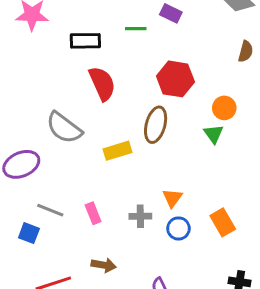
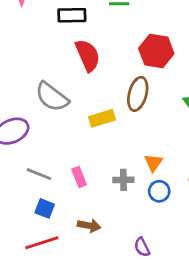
blue square: (29, 233) -> (45, 208), moved

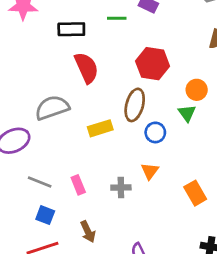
gray semicircle: (52, 97) -> (52, 108), turned 124
blue circle: (159, 191) -> (155, 132), moved
brown arrow: (89, 226) -> (88, 232), turned 55

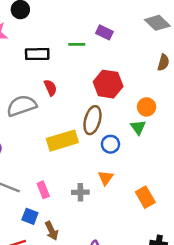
red semicircle: (86, 68) -> (50, 88), size x0.6
gray semicircle: (52, 108) -> (22, 106), moved
yellow rectangle: (100, 128) -> (62, 141), size x1.4
blue square: (45, 215) -> (30, 216), moved

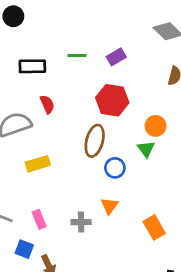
purple rectangle: (104, 32) -> (116, 57), moved, turned -56
yellow rectangle: (62, 141) -> (38, 164), moved, size x0.7

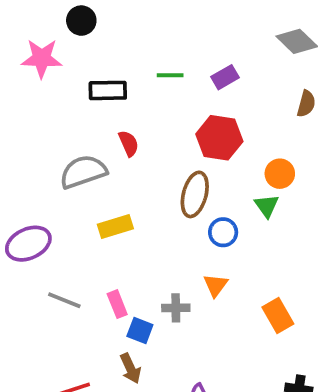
blue square: (24, 249) -> (140, 331), moved

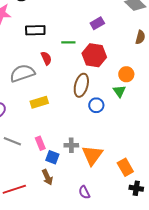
green line: (170, 75) -> (68, 42), moved
orange triangle: (216, 285) -> (92, 155), moved, size x1.6
orange rectangle: (278, 315) -> (125, 167), moved

